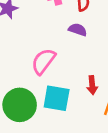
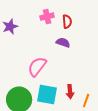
red arrow: (92, 85) -> (70, 92), moved

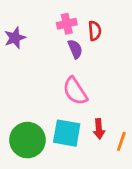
purple semicircle: (63, 43) -> (75, 49), moved, turned 48
pink semicircle: (37, 67) -> (75, 91), moved, turned -70

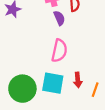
pink semicircle: (75, 91) -> (59, 51), turned -135

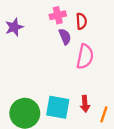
pink semicircle: (59, 51) -> (85, 57), moved

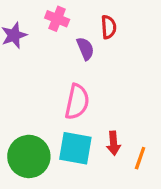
pink cross: (58, 15) -> (57, 19), moved, turned 35
pink semicircle: (85, 57) -> (77, 102), moved

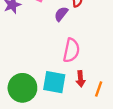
purple semicircle: (85, 49) -> (61, 14), turned -119
pink semicircle: (77, 102) -> (71, 50), moved

